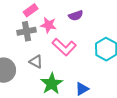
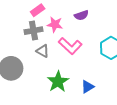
gray triangle: (36, 62) -> (43, 51), moved

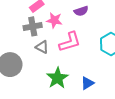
pink L-shape: (70, 46) -> (70, 42), turned -60

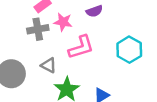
gray triangle: (42, 47) -> (49, 65), moved

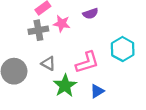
pink L-shape: (81, 47) -> (87, 62), moved

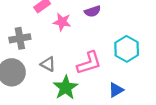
gray cross: (38, 30) -> (20, 38), moved
blue triangle: (97, 91) -> (116, 90), moved

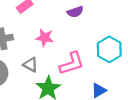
pink star: (62, 22) -> (45, 38), moved

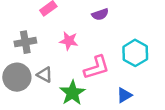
gray triangle: (31, 65) -> (45, 75), moved

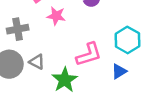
pink star: (69, 41) -> (56, 16), moved
blue triangle: (124, 95) -> (119, 71), moved

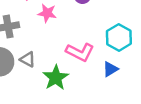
pink L-shape: (89, 54) -> (80, 52), turned 44

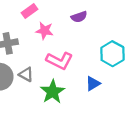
pink L-shape: (80, 52) -> (59, 61), moved
blue triangle: (110, 69) -> (93, 84), moved

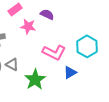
purple semicircle: (79, 17) -> (47, 14), moved, turned -136
pink L-shape: (59, 61) -> (54, 52), moved

